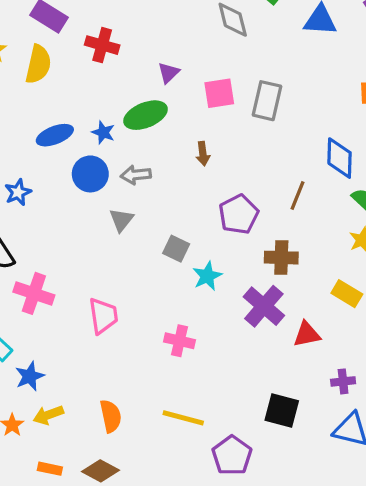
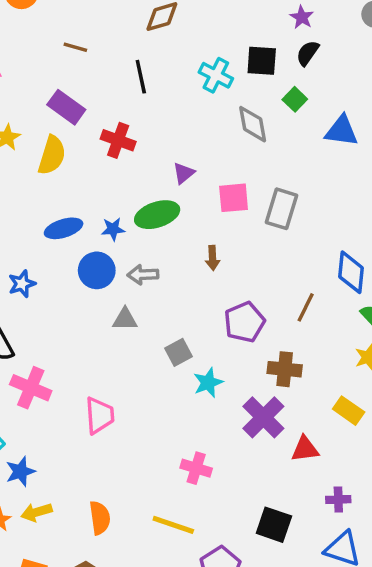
blue star: (103, 132) -> (113, 229), turned -30
gray triangle: (121, 220) -> (125, 319), turned 48
gray square: (176, 249) -> (179, 352), turned 32
pink cross: (180, 341) -> (196, 468), moved

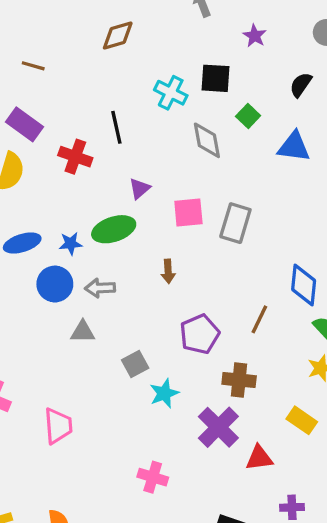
black semicircle: (308, 53) -> (301, 85), moved
black line: (141, 77) -> (116, 127), moved

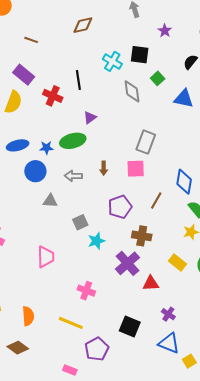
pink square: (188, 213) -> (136, 169), moved
gray arrow: (100, 288) -> (73, 176), moved
pink trapezoid: (58, 426) -> (46, 257), moved
purple cross: (292, 507) -> (168, 314), turned 32

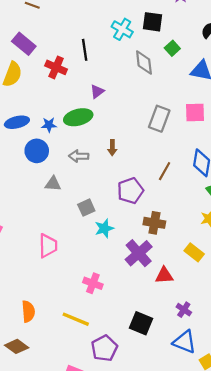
pink square: (136, 169) -> (195, 113), moved
brown line: (156, 201) -> (165, 171), moved

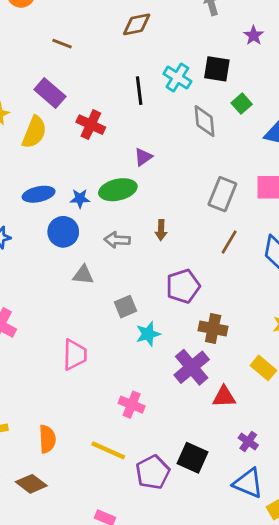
black line: (85, 50) -> (139, 91), moved
brown line: (165, 171) -> (229, 242), moved
purple pentagon: (104, 348) -> (153, 472), moved

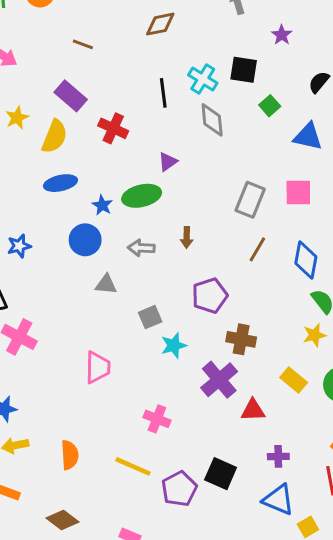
gray diamond: (205, 121) -> (212, 120), moved
blue ellipse: (39, 194) -> (60, 183), moved
blue star: (80, 199) -> (102, 205), turned 30
purple cross: (248, 442) -> (278, 456), turned -36
brown diamond: (31, 484) -> (63, 520), moved

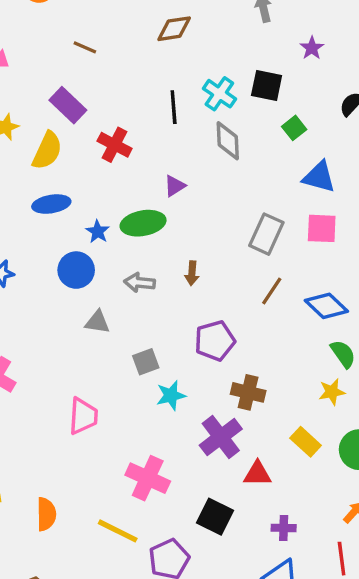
blue triangle: (308, 136) -> (319, 177), moved
blue diamond: (306, 260) -> (326, 306), turned -60
pink cross: (157, 419) -> (148, 478), size x1.4
black square: (221, 474) -> (215, 517), moved

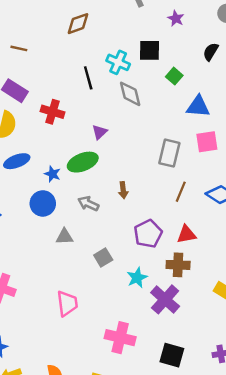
gray arrow: (140, 283) -> (88, 204), turned 30
cyan star: (171, 395) -> (137, 278), moved
red triangle: (257, 474) -> (186, 234), moved

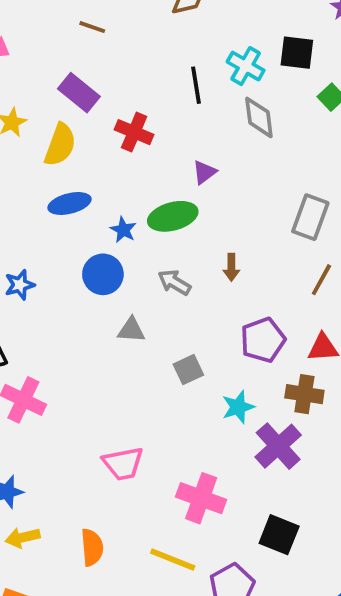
pink trapezoid: (67, 303) -> (123, 464), moved, turned 80

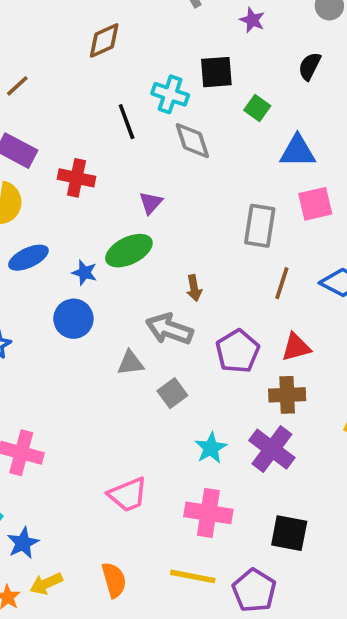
brown line: (92, 27) -> (17, 86), turned -50
gray arrow: (174, 282) -> (169, 329), moved, size x1.4
gray triangle: (131, 330) -> (131, 363), moved
cyan star: (238, 407) -> (211, 448), moved

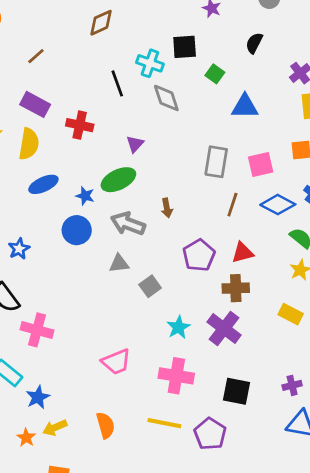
pink square: (315, 204) -> (261, 165), moved
gray arrow: (169, 329) -> (128, 224), moved

